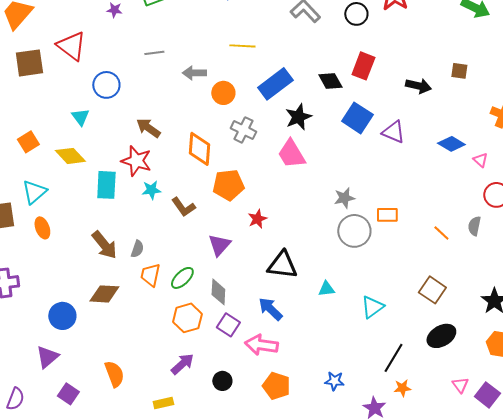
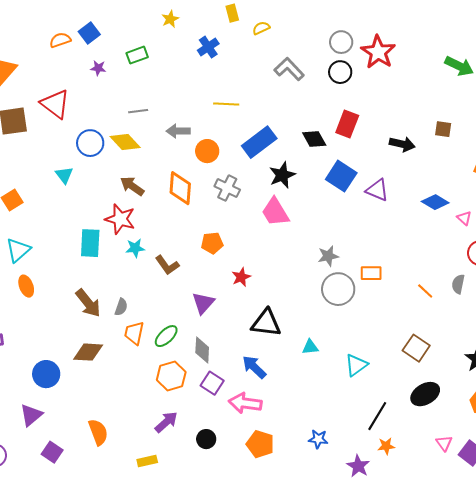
orange diamond: (199, 149) -> (180, 188), moved
yellow diamond: (70, 156) -> (125, 142), moved
orange pentagon: (228, 185) -> (212, 243), size x0.7

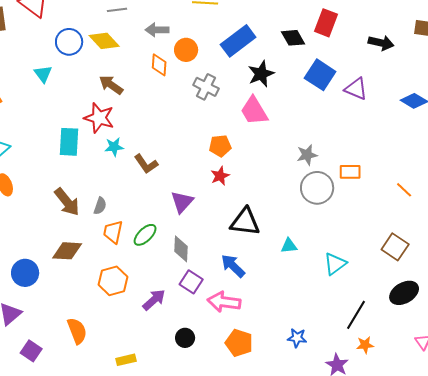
orange diamond: (180, 188) -> (159, 65), moved, size x0.7
orange pentagon: (212, 243) -> (220, 146), moved
orange hexagon: (171, 376) -> (113, 281), moved
purple arrow: (166, 422) -> (154, 300), moved

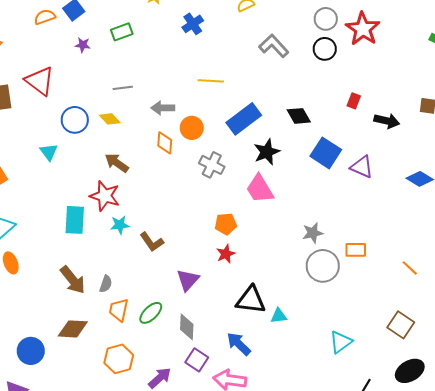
red rectangle: (326, 23) -> (354, 101), moved, size x0.6
yellow diamond: (104, 41) -> (110, 119), size x0.7
cyan triangle: (289, 246) -> (279, 316), moved

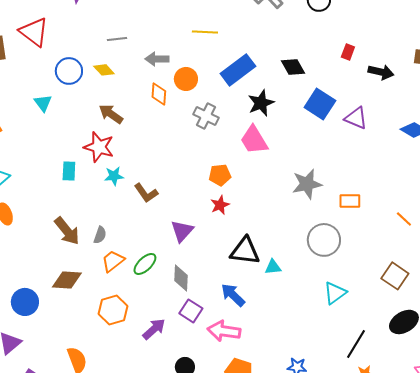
cyan rectangle: (75, 220) -> (69, 171), size x0.7
gray star: (313, 233) -> (307, 184), size x1.4
gray circle: (323, 266) -> (324, 240), moved
orange trapezoid: (119, 310) -> (113, 261), turned 40

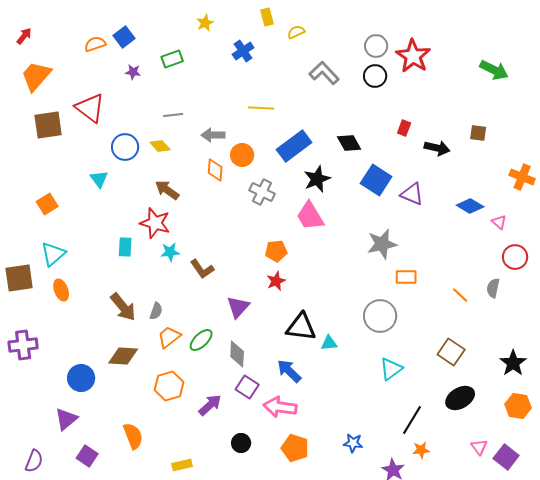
gray star: (307, 184) -> (382, 244), moved

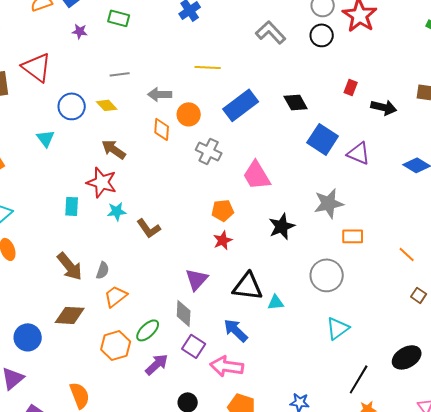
green rectangle: (172, 59) -> (119, 18), turned 35
black star: (317, 179) -> (282, 226), moved
purple triangle: (238, 307) -> (197, 279), moved
green ellipse: (201, 340) -> (148, 330), moved
brown square: (451, 352) -> (419, 295), moved, size x0.6

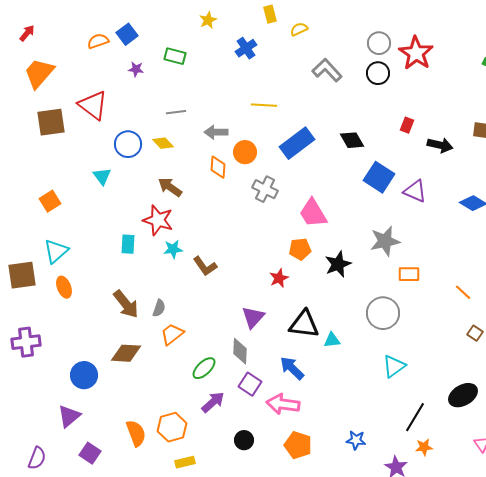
orange pentagon: (223, 210) -> (300, 249), moved
orange hexagon: (116, 345) -> (172, 427), moved

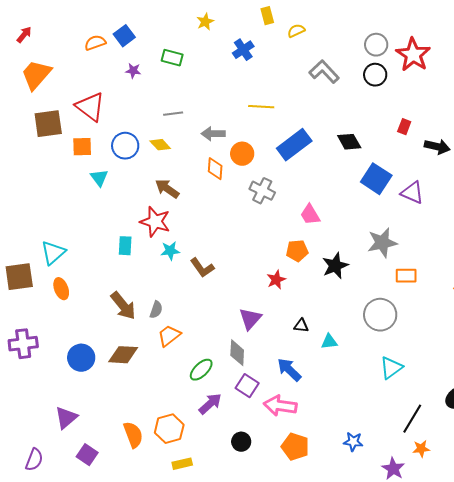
orange square: (50, 201) -> (82, 147), moved, turned 30
pink trapezoid: (313, 213) -> (310, 215), size x0.7
black triangle: (304, 324) -> (301, 326), size x0.5
blue circle: (84, 375) -> (81, 358), moved

